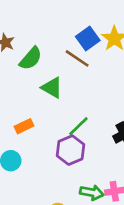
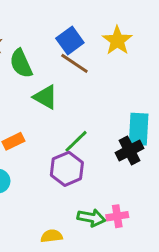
blue square: (88, 39) -> (70, 40), moved
green semicircle: (31, 58) -> (21, 63), turned 115

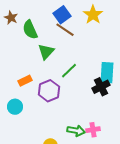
green triangle: (45, 97) -> (46, 52), turned 42
green line: (76, 141) -> (69, 71), moved
purple hexagon: (67, 169) -> (49, 91), moved

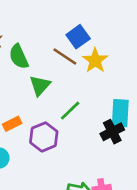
blue square: (62, 15) -> (78, 37), moved
yellow star: (93, 15) -> (95, 60), moved

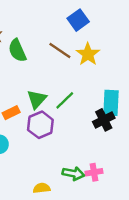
blue square: (78, 37) -> (78, 20), moved
green triangle: (40, 86) -> (37, 99), moved

